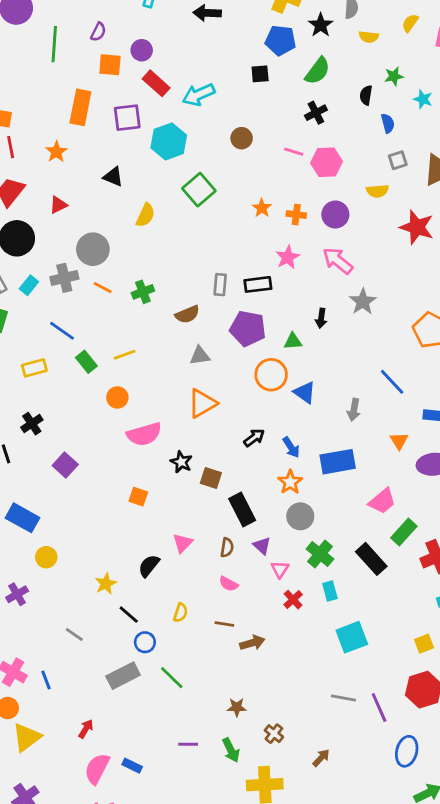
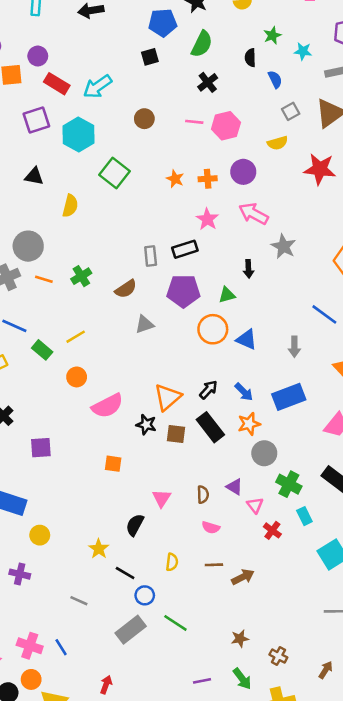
orange triangle: (202, 403) -> (168, 397), moved
purple square: (65, 465) -> (41, 448), turned -35
orange star: (290, 482) -> (249, 424), turned 30
black rectangle: (242, 509) -> (210, 427), moved
purple cross: (17, 594) -> (20, 574), turned -36

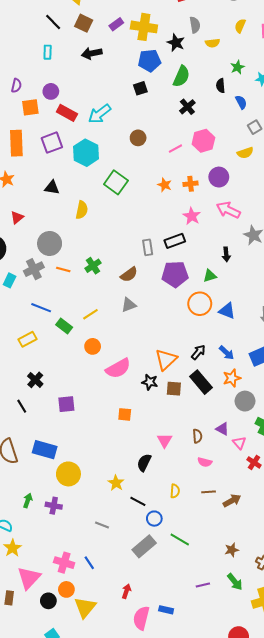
pink line: (194, 122) -> (175, 149), moved, turned -32
gray triangle: (144, 324) -> (129, 305), moved
yellow circle: (40, 535) -> (68, 474), size x1.5

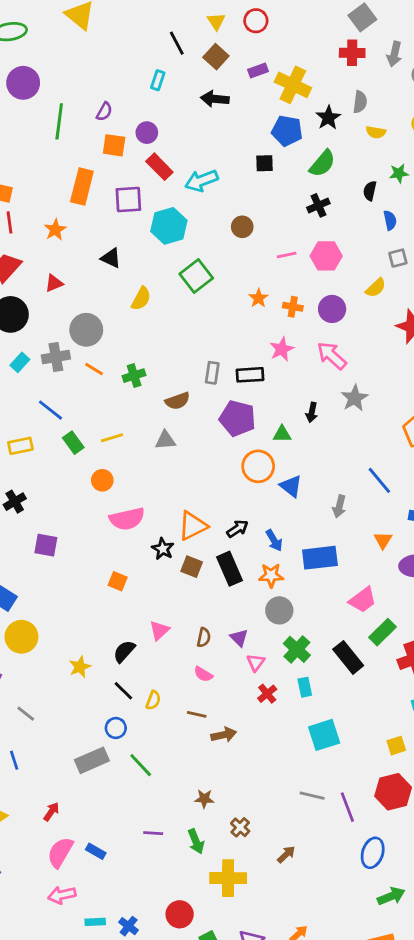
yellow semicircle: (245, 153) -> (376, 288), turned -42
black line: (138, 501) -> (123, 691), moved
gray line: (102, 525) -> (26, 714), moved

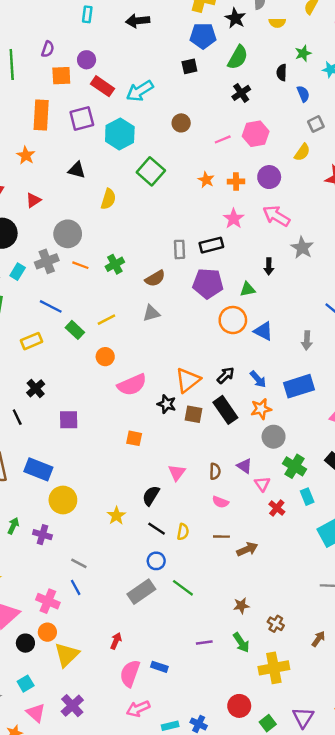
blue line: (14, 760) -> (76, 587), moved

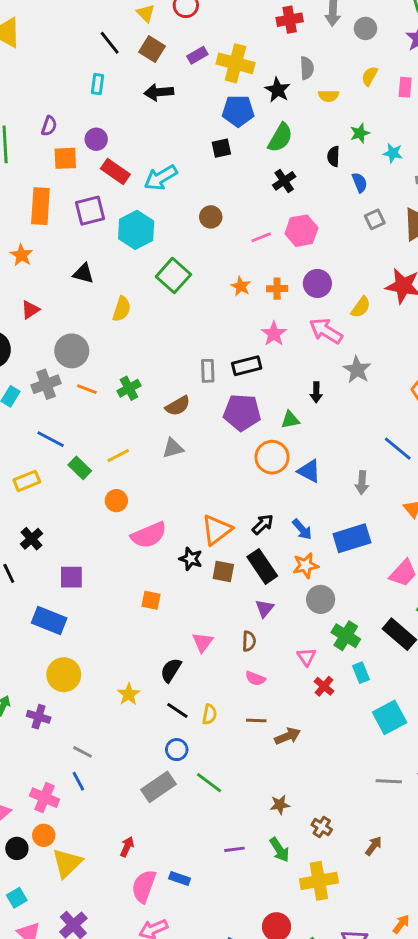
yellow semicircle: (302, 152) -> (361, 307), moved
purple triangle: (244, 466) -> (265, 608), moved, turned 35
blue rectangle: (38, 469) -> (49, 620), moved

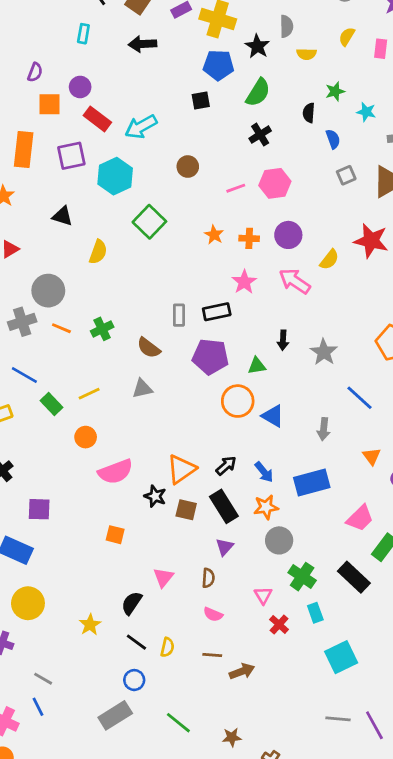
gray star: (357, 370) -> (324, 352), moved
brown semicircle: (178, 406) -> (149, 348), turned 65
green line: (209, 783) -> (178, 723), moved

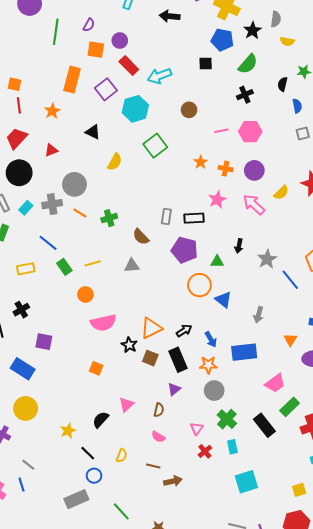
purple square: (71, 156) -> (106, 89), turned -35
blue line: (360, 398) -> (290, 280), moved
black line: (136, 642) -> (88, 453), moved

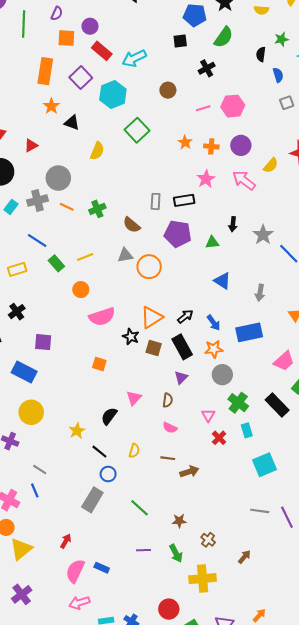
black cross: (245, 95) -> (207, 68), moved
orange star: (52, 111) -> (51, 106), moved
orange circle: (199, 285) -> (149, 267), moved
gray rectangle: (76, 499) -> (92, 500), turned -30

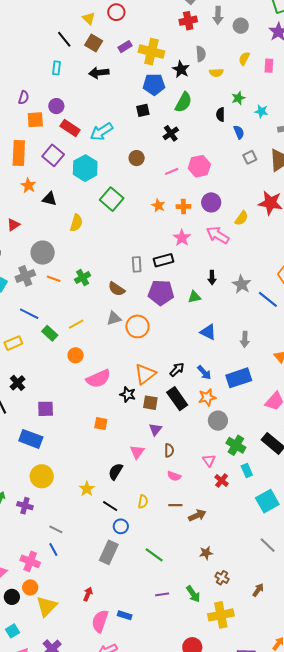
purple triangle: (181, 377) -> (155, 429), moved
gray line: (260, 511) -> (268, 545), turned 42
brown star: (179, 521) -> (206, 553), moved

